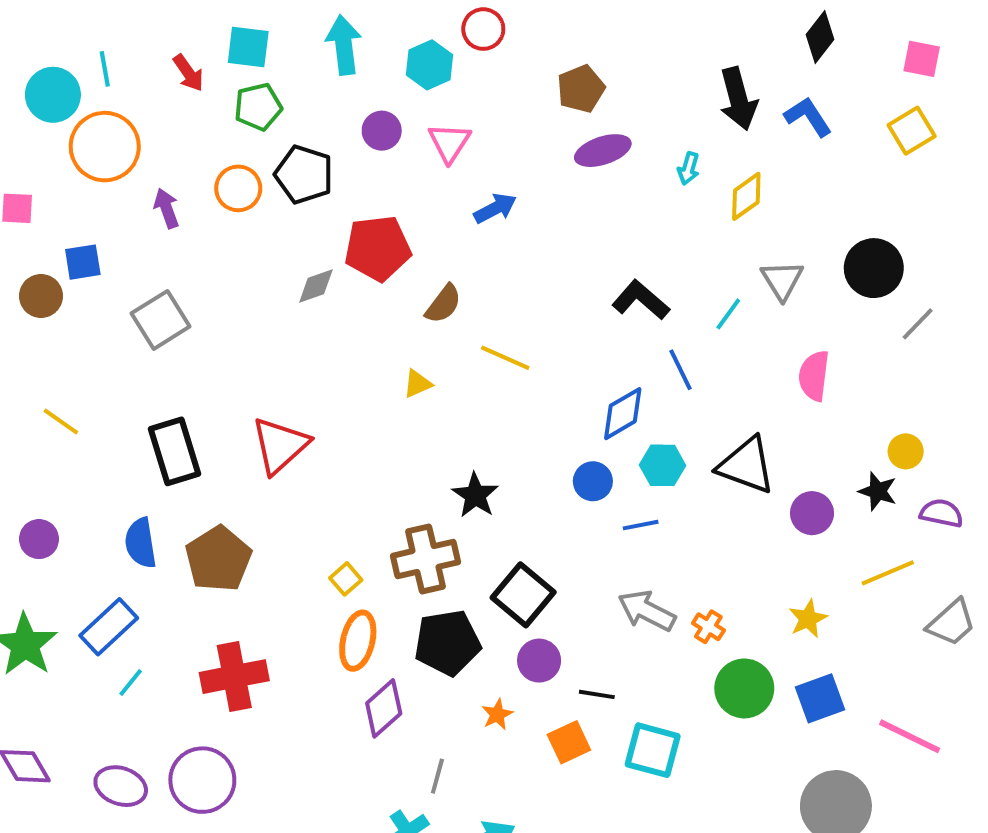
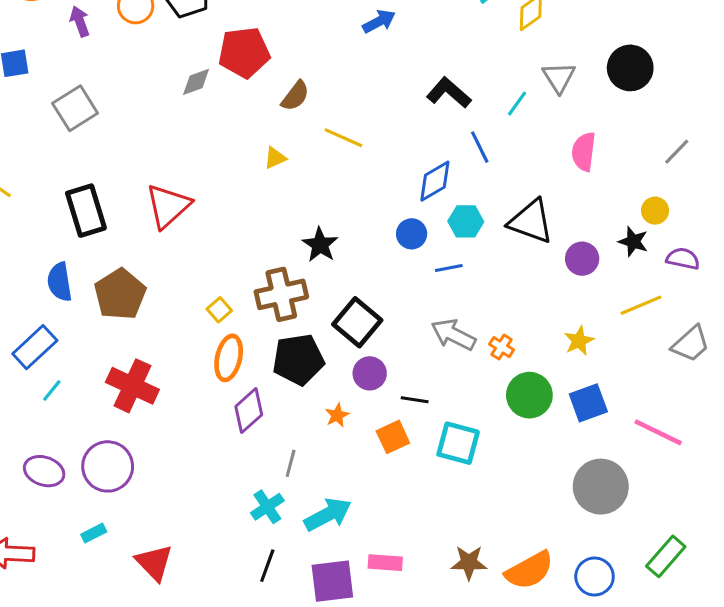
blue arrow: (495, 208) -> (379, 21), moved
gray line: (918, 324) -> (677, 152), moved
red cross: (234, 677) -> (132, 386), turned 36

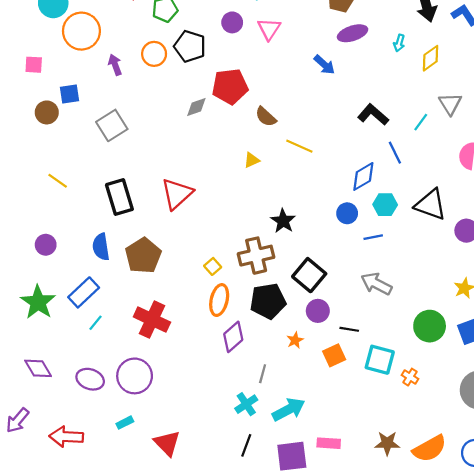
blue arrow: (379, 21) -> (324, 65), turned 70
brown semicircle: (295, 96) -> (266, 117), turned 95
orange cross: (501, 347) -> (410, 377), moved

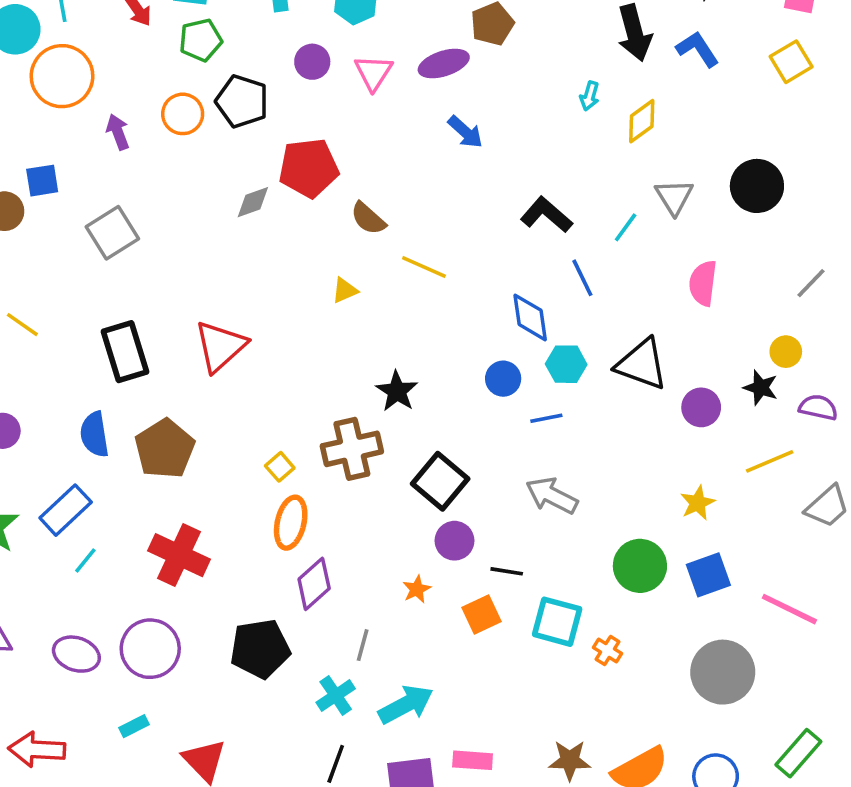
purple ellipse: (353, 33) -> (444, 64), moved
blue diamond: (363, 176) -> (530, 317), turned -68
black pentagon: (268, 301) -> (260, 649), moved

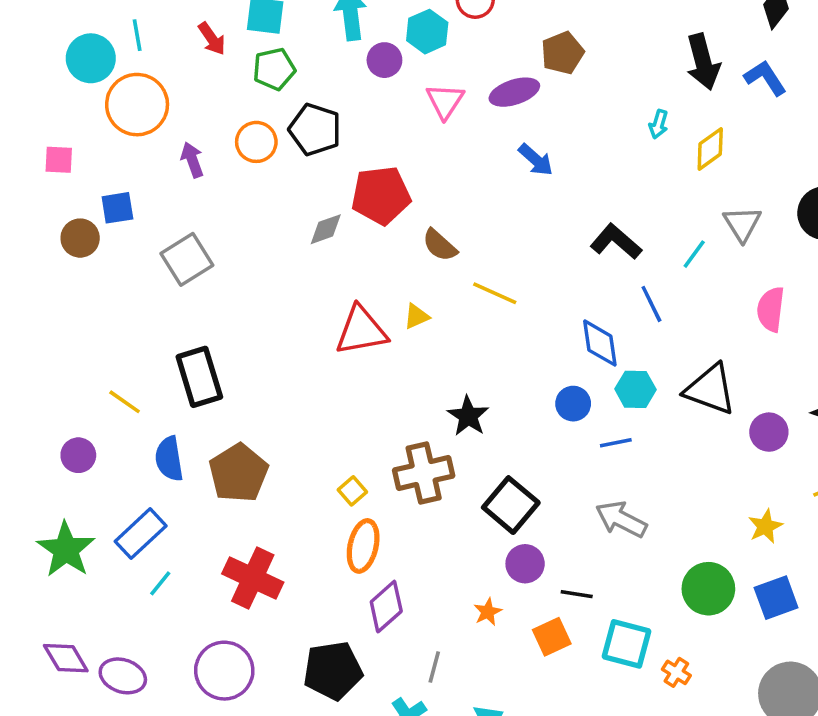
purple circle: (312, 62) -> (384, 60), moved
yellow line: (22, 325) -> (125, 402), moved
red triangle: (220, 346) -> (361, 331), moved, turned 32
purple ellipse: (76, 654) -> (123, 676), moved

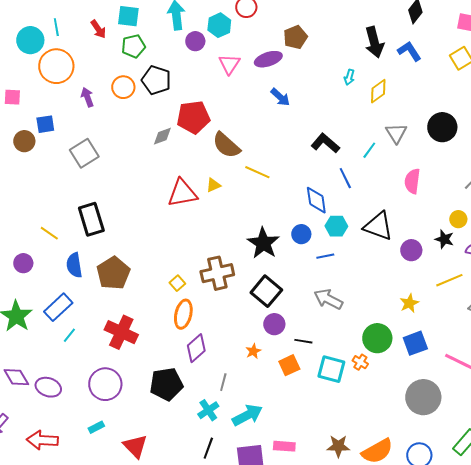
brown semicircle: (440, 245) -> (226, 145), size x1.4
black star: (468, 416) -> (263, 243), moved, size x1.4
orange cross: (676, 672) -> (360, 362), moved

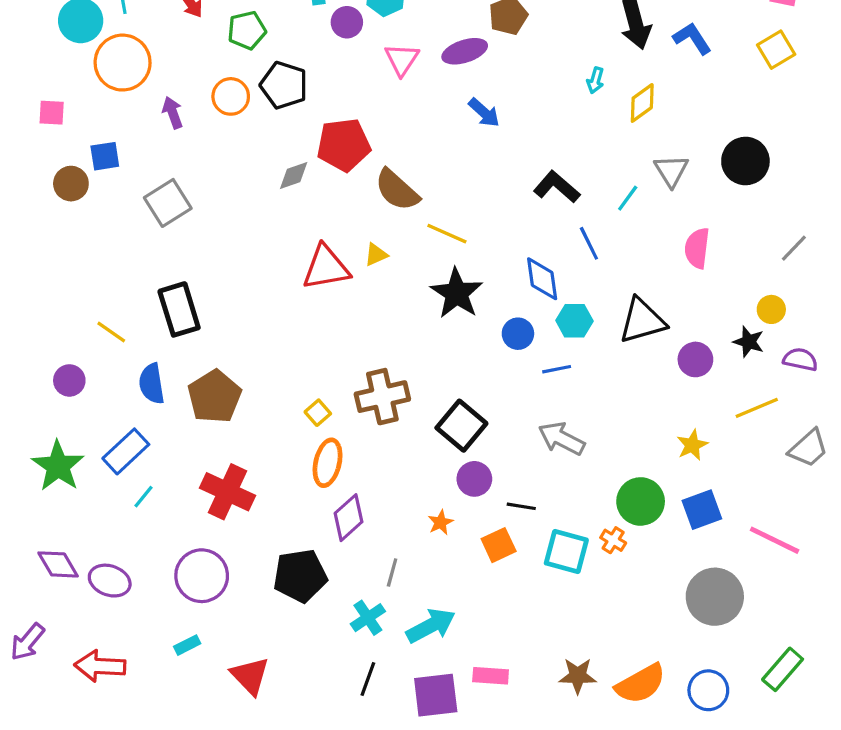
black triangle: (378, 226) -> (642, 321), turned -36
black star: (263, 243) -> (457, 293), moved

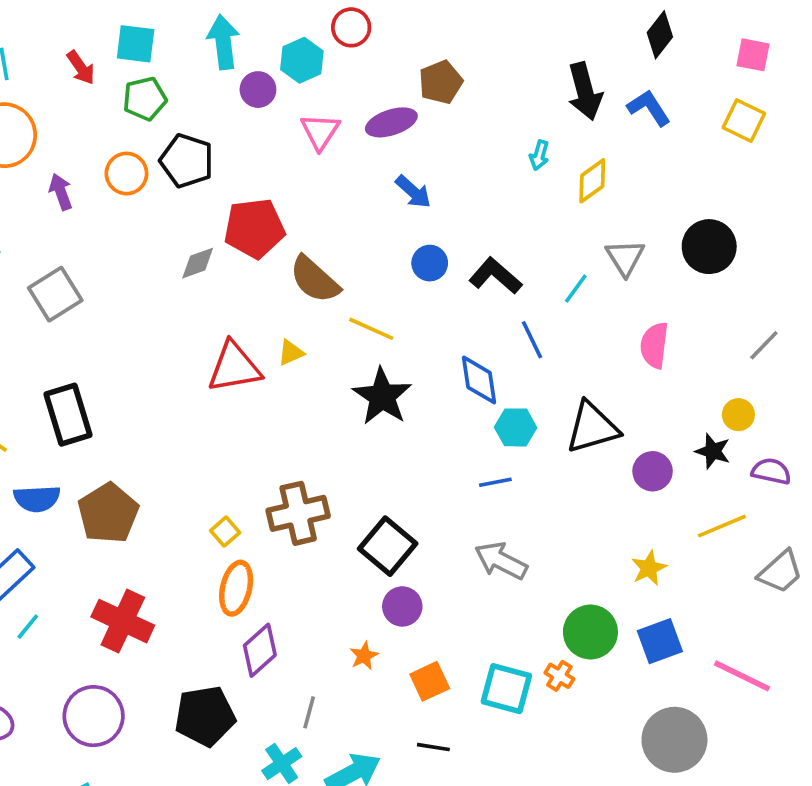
yellow square: (776, 50) -> (744, 121), turned -33
blue circle: (518, 334) -> (430, 263), moved
blue semicircle: (152, 384) -> (37, 499), turned -84
black line: (521, 506) -> (433, 747), moved

